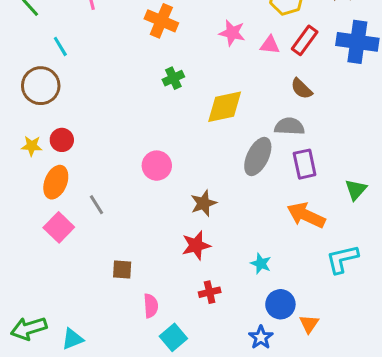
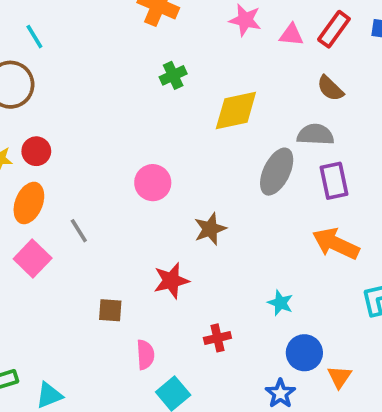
red star: (196, 245) -> (171, 281), moved

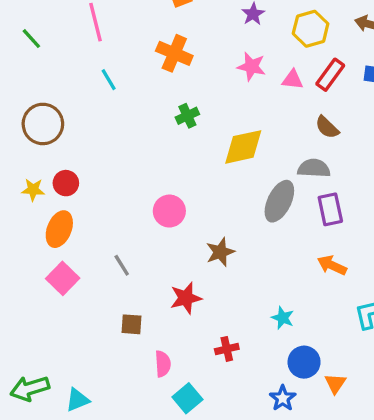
cyan line: (34, 37) -> (109, 80), moved
gray line: (79, 231) -> (122, 265), moved
orange arrow: (336, 244) -> (332, 265), size x0.7

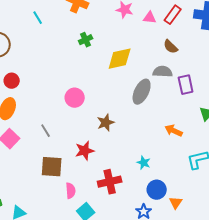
purple rectangle: (330, 209) -> (186, 85), moved
brown square: (132, 324) -> (52, 167), size x1.6
red cross: (227, 349) -> (110, 182), size x1.6

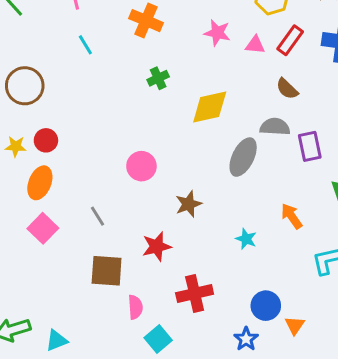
orange arrow: (174, 131) -> (292, 216), turned 30
cyan star: (144, 163) -> (246, 239), moved

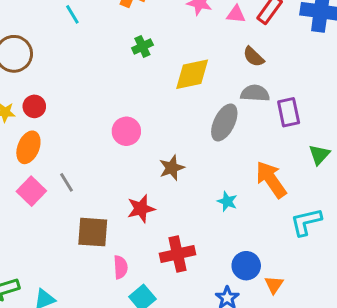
brown semicircle: (287, 89) -> (254, 57), moved
gray line: (97, 216) -> (66, 182), moved
orange arrow: (292, 216) -> (271, 179), size x1.5

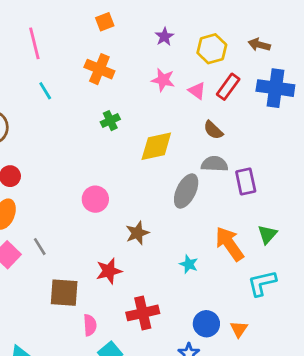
pink triangle: (236, 14) -> (197, 91), turned 30
green triangle: (319, 155) -> (267, 234), moved
orange triangle: (274, 285) -> (239, 329), moved

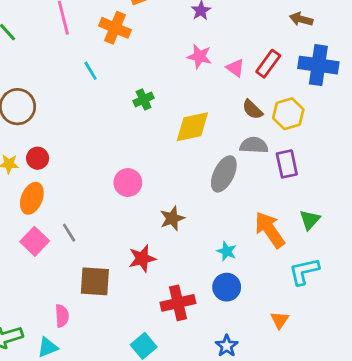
yellow hexagon: (212, 49) -> (288, 114), moved
orange cross: (99, 69) -> (115, 28), moved
cyan line: (45, 91) -> (91, 71), moved
blue circle: (206, 324) -> (227, 287), moved
pink semicircle: (90, 325) -> (62, 316), moved

